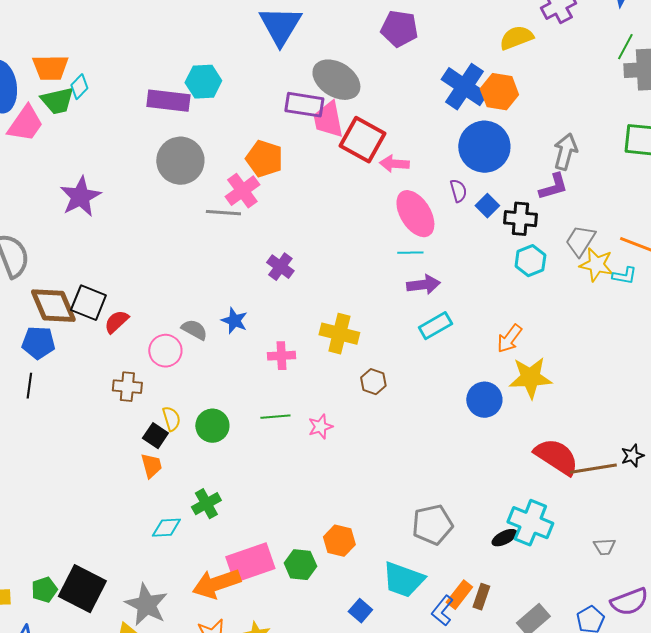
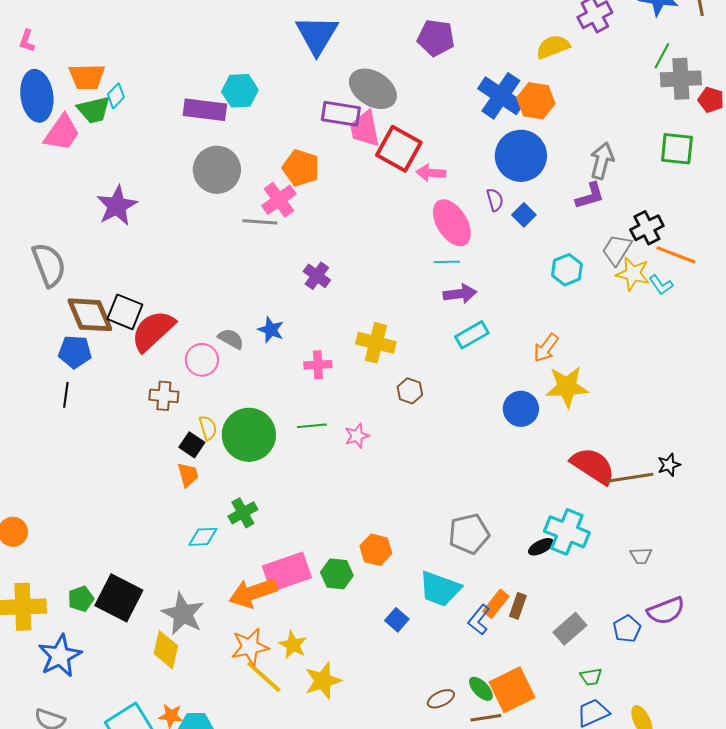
black cross: (520, 219) -> (647, 228), moved, turned -32
cyan L-shape: (624, 276) -> (661, 285), turned 45
red semicircle: (116, 322) -> (153, 331), size x1.8
green circle: (212, 426) -> (249, 435), size x1.6

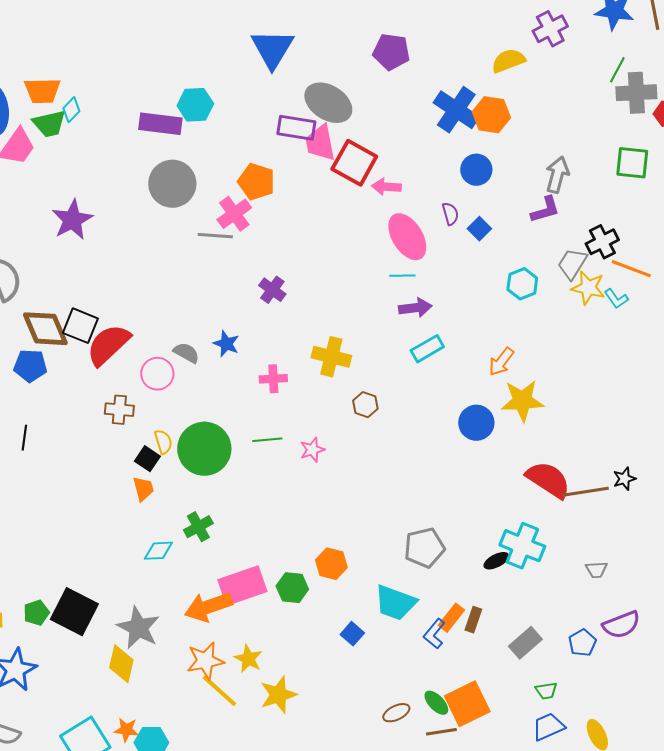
blue circle: (521, 156) -> (476, 170), size x0.6
black line: (66, 395) -> (24, 438), moved

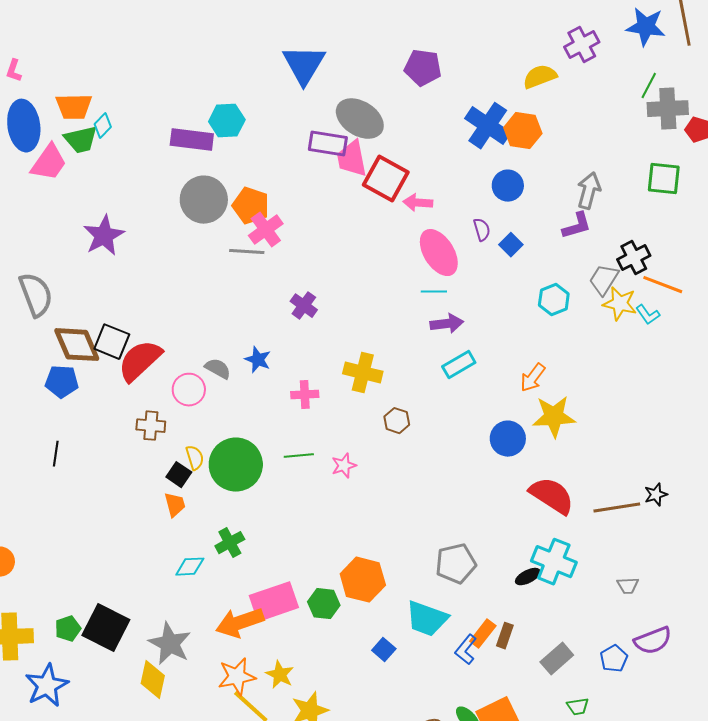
orange pentagon: (256, 182) -> (251, 206), moved
red semicircle: (548, 480) -> (552, 496), moved
orange hexagon: (331, 564) -> (363, 580), size x1.4

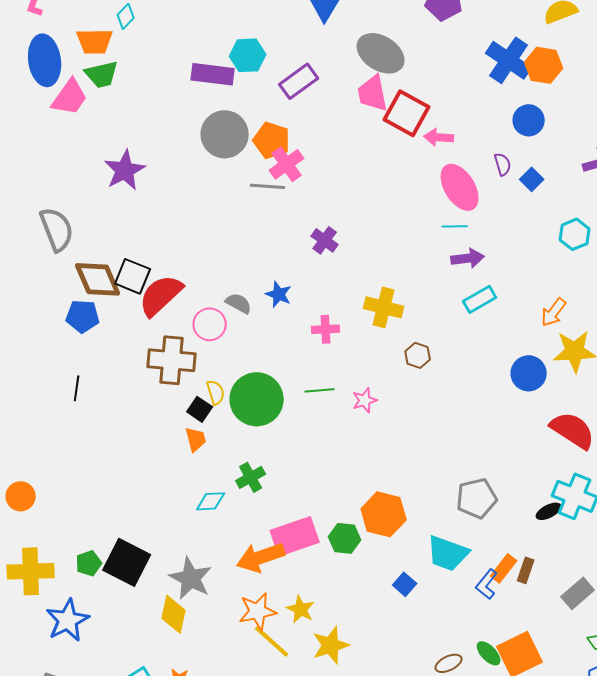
cyan diamond: (103, 126) -> (126, 16), moved
purple rectangle: (328, 144) -> (299, 81), moved, turned -45
brown cross: (151, 426) -> (172, 360), size x1.6

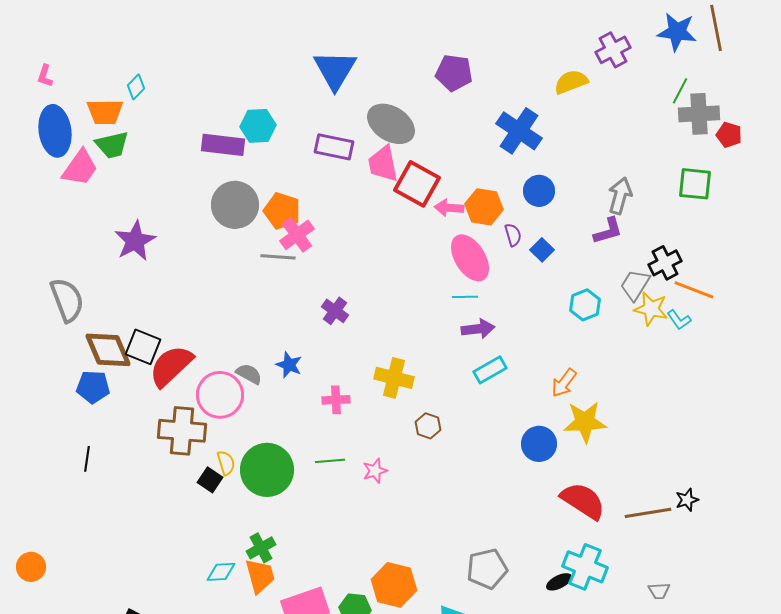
orange hexagon: (544, 65) -> (484, 207), moved
purple rectangle: (299, 81) -> (334, 147), moved, turned 48
pink circle: (210, 324) -> (220, 395), size x1.4
orange trapezoid: (196, 439) -> (260, 576), moved, size x1.4

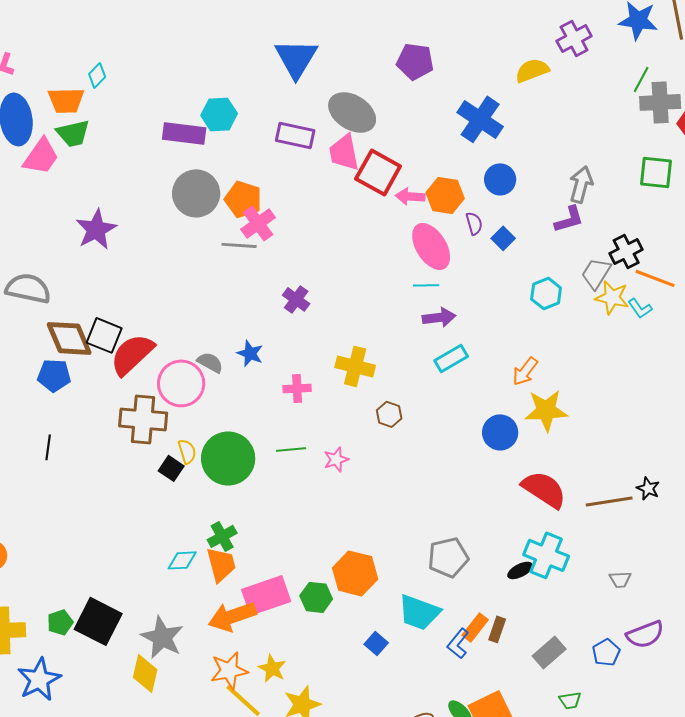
gray semicircle: (67, 300) -> (28, 288), turned -57
black star: (687, 500) -> (648, 488), turned -30

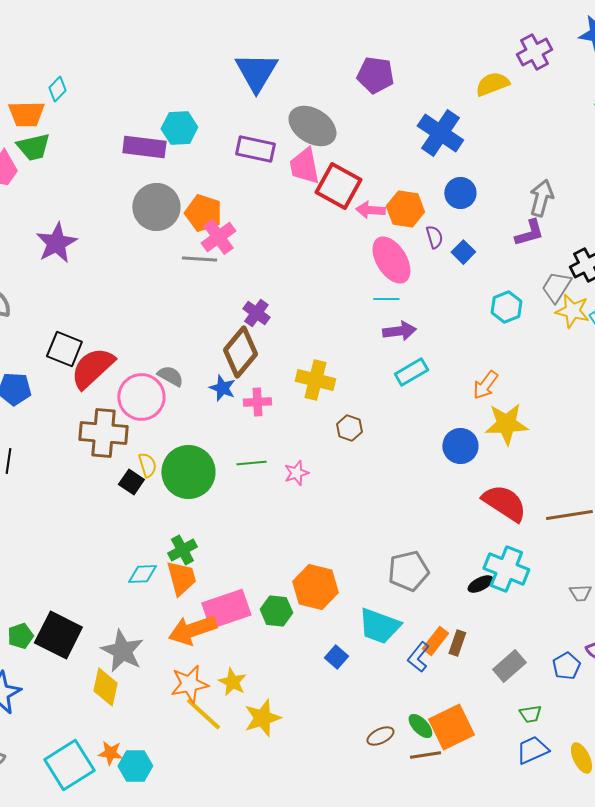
brown diamond: (69, 338) -> (240, 352), moved, turned 63
blue star: (250, 353) -> (222, 388), moved

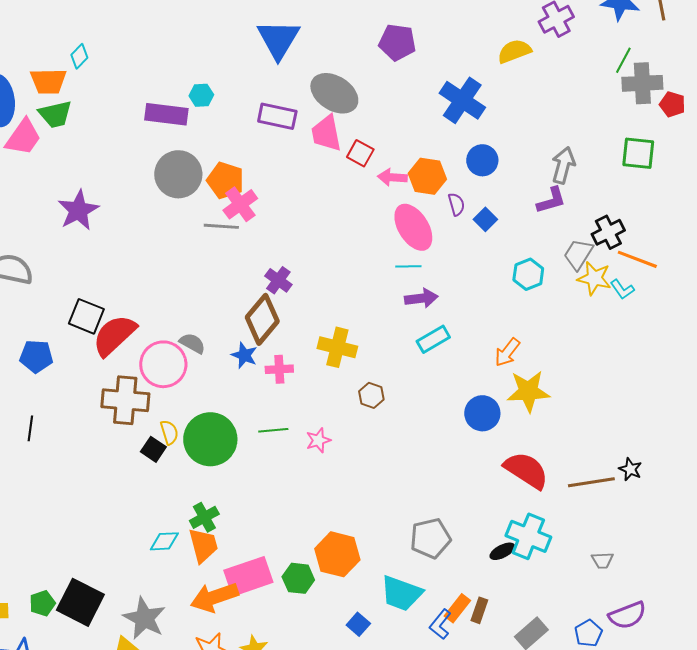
cyan hexagon: (179, 128) -> (201, 95), size x0.7
red square: (338, 186) -> (360, 153), size x0.6

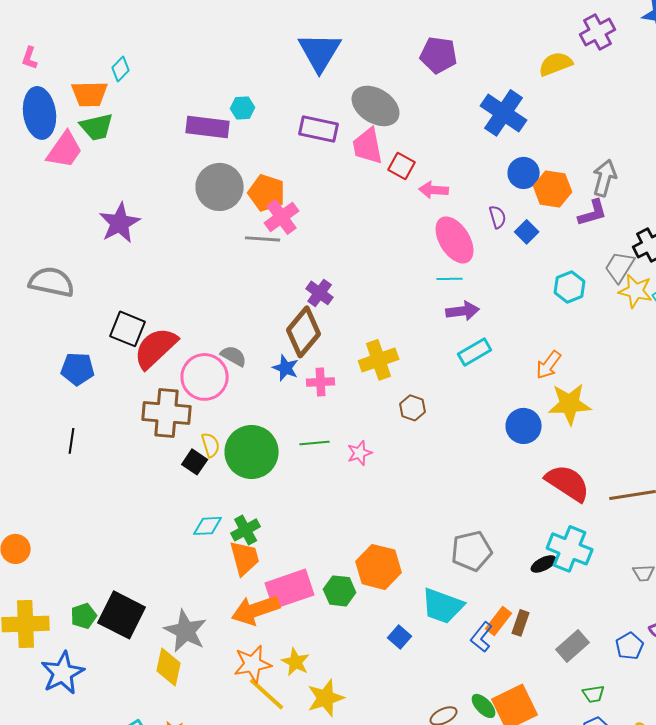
orange hexagon: (427, 176) -> (553, 189), moved
yellow cross: (337, 347) -> (379, 360), turned -33
cyan diamond: (164, 541) -> (208, 526), moved

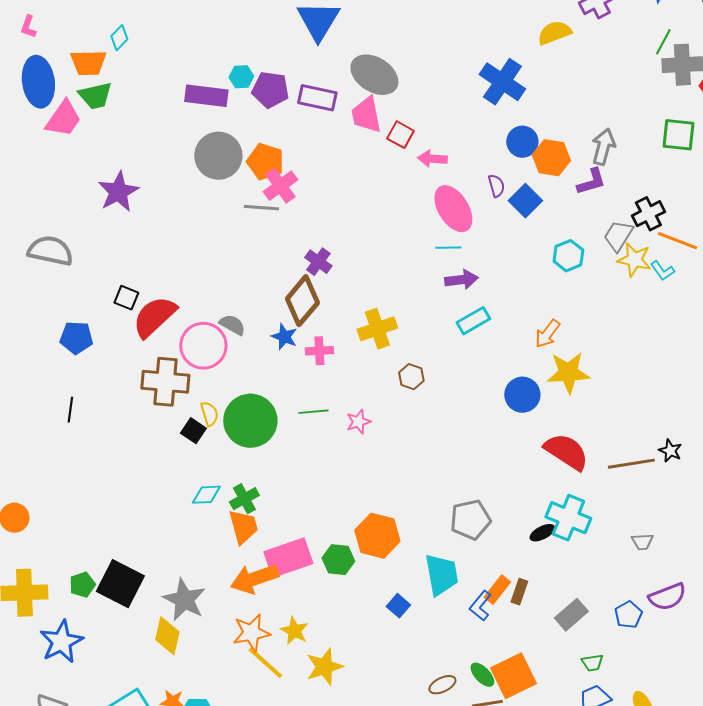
purple pentagon: (439, 55) -> (270, 90), moved
blue square: (527, 232) -> (525, 201), size x1.4
black square: (128, 329) -> (126, 298), size x0.7
cyan trapezoid: (443, 606) -> (441, 575), turned -120

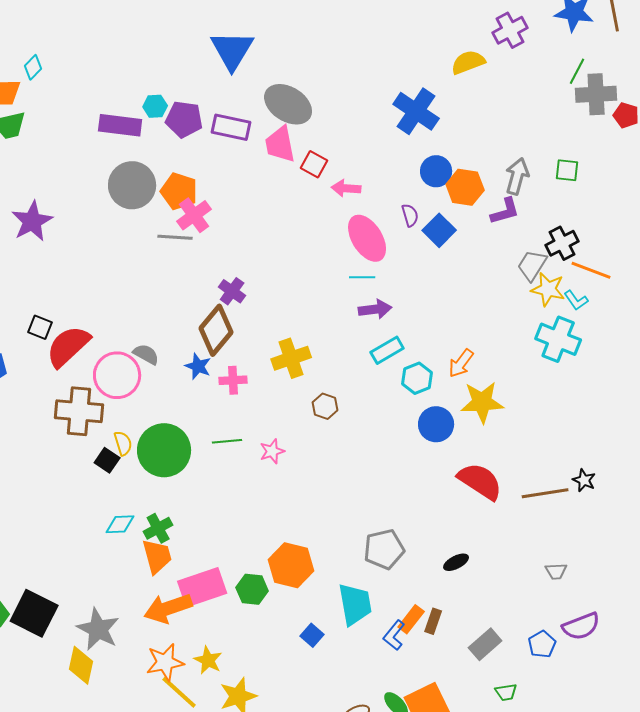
green square: (678, 135) -> (567, 170), moved, size x0.7
cyan hexagon: (568, 256) -> (417, 378), moved
cyan cross: (568, 518) -> (558, 339), moved

